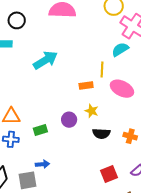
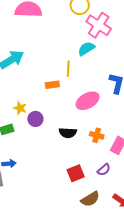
pink ellipse: (122, 89) -> (88, 101), moved, turned -55
yellow star: (92, 111) -> (20, 108), moved

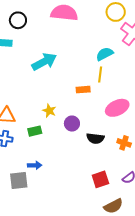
cyan semicircle: (86, 49) -> (105, 54), moved
purple circle: (35, 119) -> (72, 124), moved

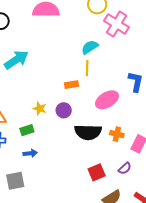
cyan arrow: (44, 62) -> (16, 60), moved
purple circle: (72, 124) -> (64, 110), moved
black semicircle: (95, 138) -> (88, 132), size x1.5
blue arrow: (35, 165) -> (30, 153), moved

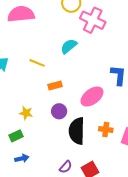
yellow line: (87, 68) -> (37, 63), moved, turned -63
purple circle: (64, 110) -> (59, 111), moved
black semicircle: (88, 132) -> (77, 131), turned 96
purple semicircle: (125, 168) -> (66, 167), moved

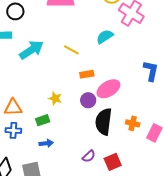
pink ellipse: (92, 97) -> (108, 89), moved

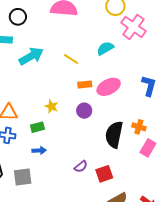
pink ellipse: (108, 89) -> (109, 87), moved
black semicircle: (104, 122) -> (114, 135), moved
orange cross: (133, 123) -> (139, 127), moved

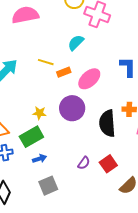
orange rectangle: (85, 85) -> (64, 72), moved
purple circle: (84, 111) -> (72, 108), size x1.6
green rectangle: (37, 127) -> (31, 137), size x1.6
gray square: (23, 177) -> (48, 186), moved

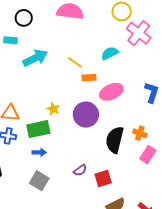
gray square: (48, 186) -> (39, 181), turned 36

